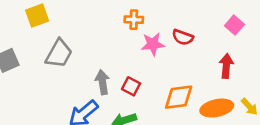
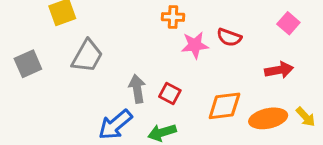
red arrow: (226, 66) -> (279, 70), turned 75

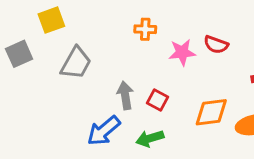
orange cross: (173, 17) -> (145, 29), moved
gray square: (28, 64) -> (19, 54), moved

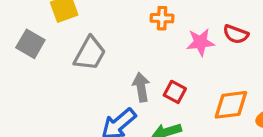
gray square: (19, 54) -> (30, 44), turned -36

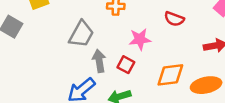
pink star: (200, 42) -> (140, 39), moved
gray trapezoid: (90, 53) -> (81, 34), moved

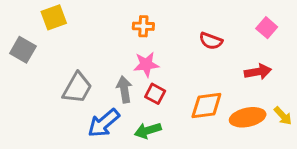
gray trapezoid: (81, 34) -> (77, 88), moved
pink star: (140, 39) -> (146, 64), moved

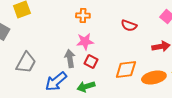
gray trapezoid: (77, 88) -> (26, 62), moved

